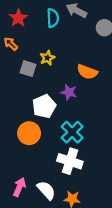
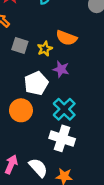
yellow star: (47, 58) -> (45, 49), moved
orange semicircle: (87, 72) -> (66, 38), moved

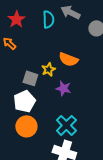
gray square: (20, 45) -> (30, 78), moved
white pentagon: (36, 83) -> (24, 101), moved

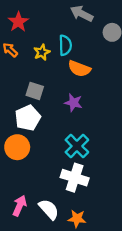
cyan semicircle: (48, 19) -> (65, 45), moved
yellow star: (48, 69) -> (42, 52), moved
orange circle: (26, 126) -> (17, 147), moved

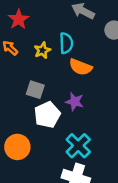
white pentagon: (28, 118) -> (47, 115), moved

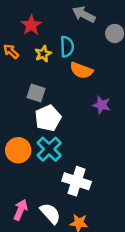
red star: (19, 19) -> (31, 25), moved
purple star: (75, 102) -> (102, 105), moved
cyan cross: (78, 146) -> (49, 149), moved

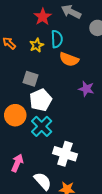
red star: (31, 25) -> (43, 17), moved
orange circle: (18, 150) -> (15, 115), moved
pink arrow: (21, 210) -> (17, 163), moved

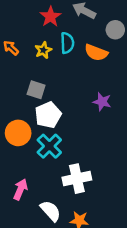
orange semicircle: (69, 59) -> (96, 53), moved
white cross: (65, 154) -> (77, 179), turned -30

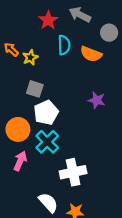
yellow star: (43, 50) -> (30, 57), moved
pink arrow: (21, 189) -> (20, 161), moved

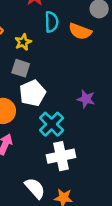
yellow star: (30, 57) -> (23, 42), moved
purple star: (97, 100) -> (86, 99), moved
cyan cross: (47, 142) -> (52, 124), moved

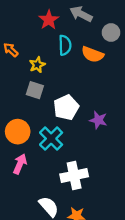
white pentagon: (33, 93) -> (66, 107), moved
cyan cross: (52, 124) -> (51, 139), moved

